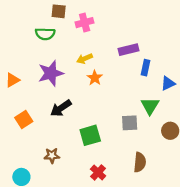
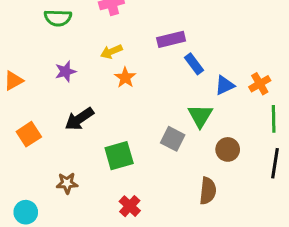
blue rectangle: (145, 68) -> (194, 64), turned -49
purple star: (51, 73) -> (66, 71), size x0.6
gray square: (130, 123) -> (173, 139), turned 30
brown semicircle: (140, 162) -> (208, 191), moved

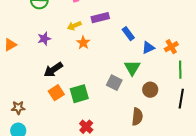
purple rectangle: (171, 39) -> (100, 18), moved
orange square: (29, 134) -> (56, 93), moved
brown star: (67, 183) -> (18, 108), moved

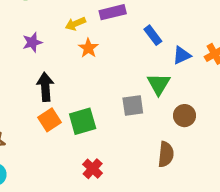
black arrow: (53, 70) -> (45, 87), turned 120
gray square: (114, 83) -> (133, 106), turned -35

